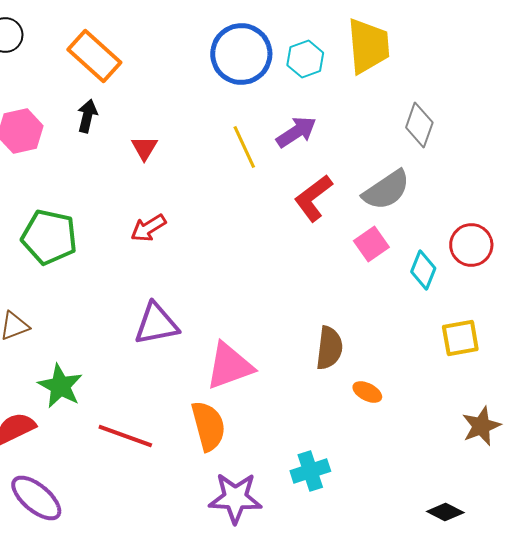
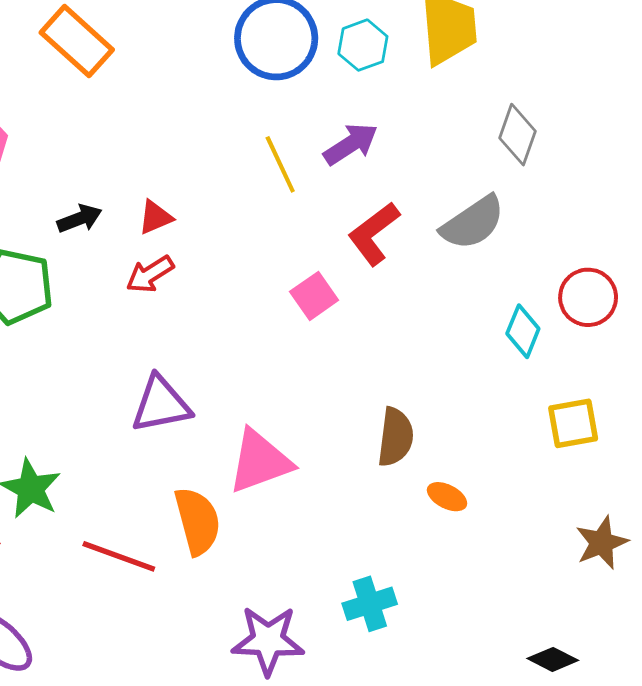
black arrow: (87, 116) -> (80, 219), moved, turned 56
red triangle: (144, 148) -> (155, 217), moved, turned 36
pink square: (371, 244) -> (314, 296), moved
orange semicircle: (208, 426) -> (197, 521), moved

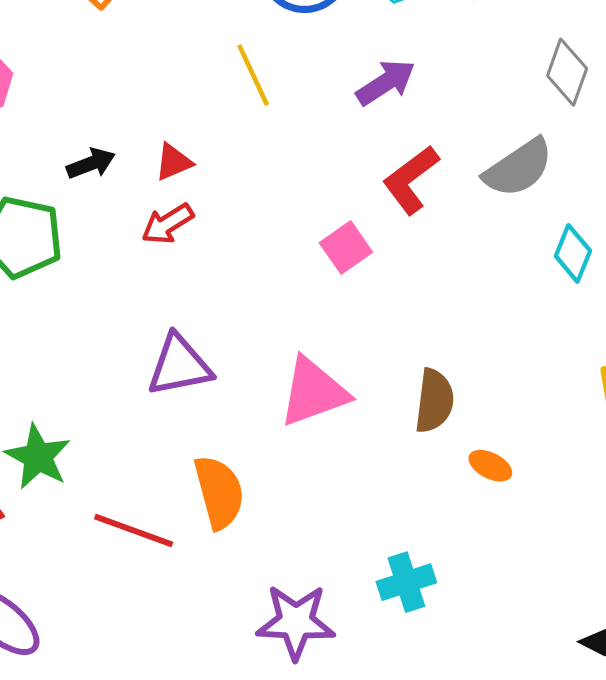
yellow line: (280, 164) -> (253, 75), moved
cyan diamond: (523, 331) -> (573, 253), moved
pink triangle: (260, 461) -> (313, 392), moved

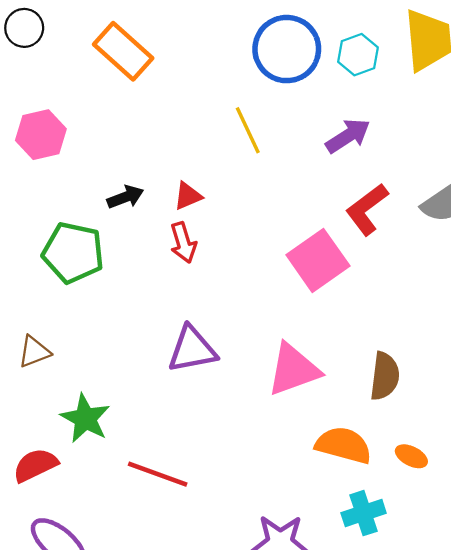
red arrow: (168, 224) -> (183, 243), turned -75
pink square: (346, 248) -> (318, 260), size x1.6
orange ellipse: (490, 466) -> (411, 456), moved
orange semicircle: (219, 492) -> (344, 445), moved, turned -60

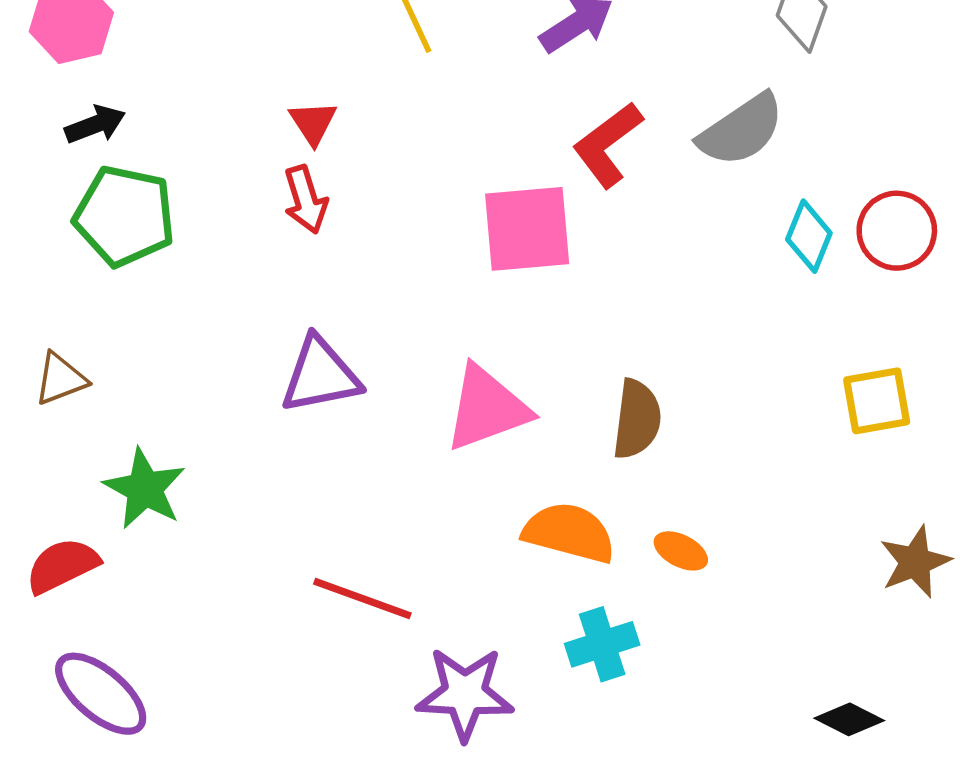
red triangle: (188, 196) -> (313, 123), turned -40
black arrow: (125, 197) -> (95, 125), moved
pink square: (318, 260) -> (527, 229), turned 30
red line: (158, 474) -> (362, 599), moved

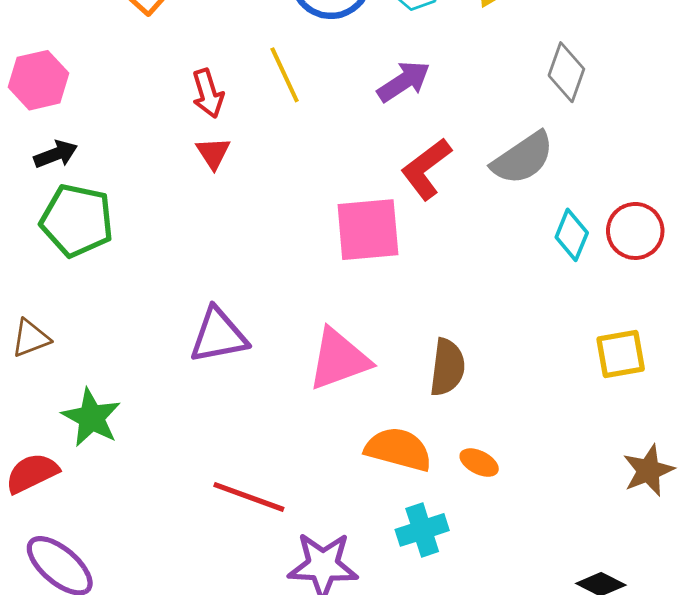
red arrow: (306, 200) -> (208, 93), moved

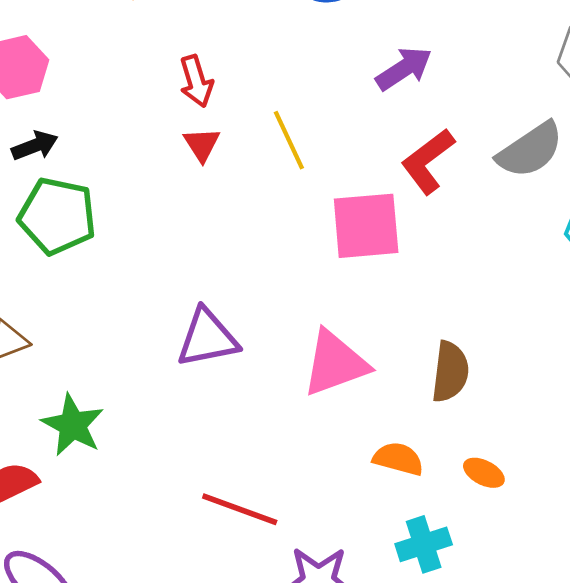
yellow line: (285, 75) -> (289, 140), moved
orange semicircle: (398, 449) -> (398, 459), size x0.7

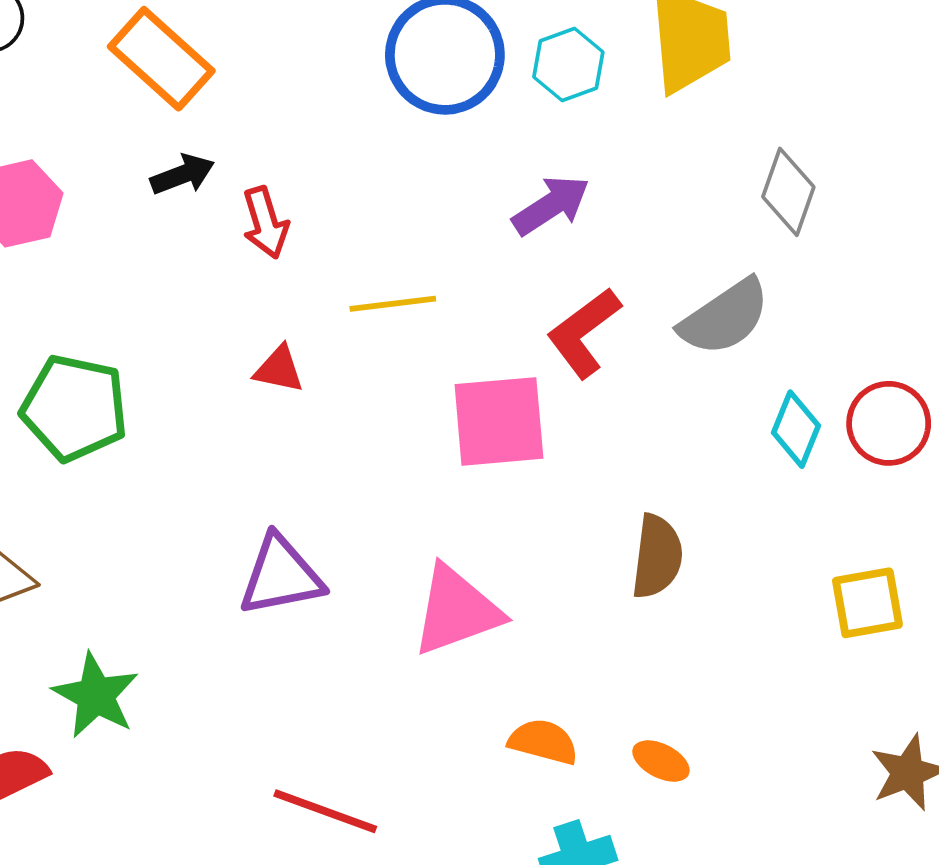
yellow line: (289, 140) -> (393, 304), turned -72
red triangle: (202, 144) -> (279, 369), moved, turned -45
black arrow: (35, 146) -> (183, 174), moved
brown semicircle: (450, 372) -> (657, 556), moved

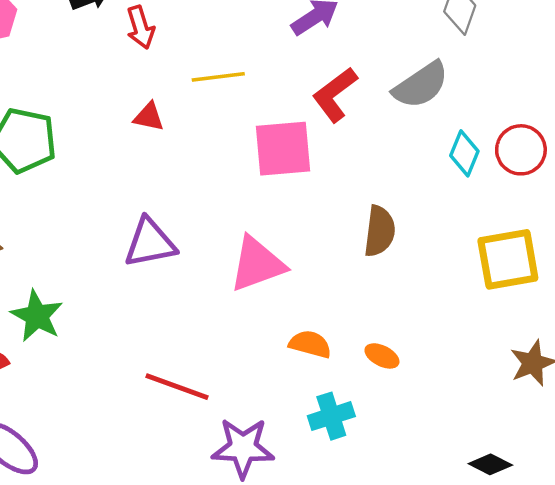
yellow square: (867, 603) -> (508, 259), size x1.4

